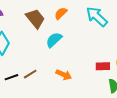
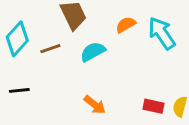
orange semicircle: (61, 13) -> (126, 25), moved
brown line: (30, 74) -> (50, 49), moved

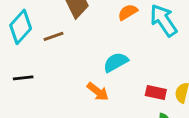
cyan semicircle: (93, 52) -> (116, 62), moved

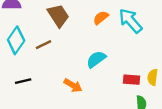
orange arrow: (98, 92) -> (73, 85), moved

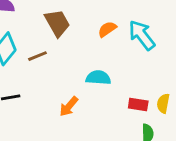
cyan semicircle: (96, 59) -> (98, 78), turned 36
orange arrow: (73, 85) -> (69, 106), turned 96

